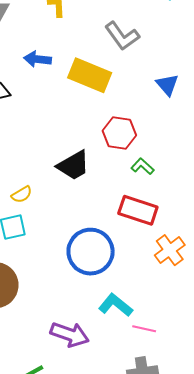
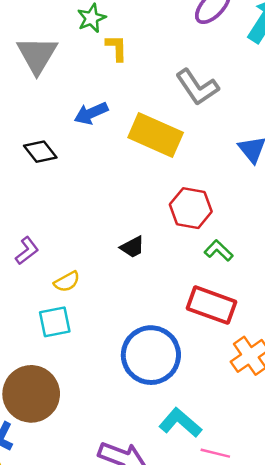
blue arrow: (37, 59) -> (91, 113), turned -32
black trapezoid: (73, 165) -> (132, 247), size x0.6

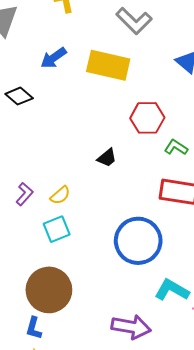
purple L-shape: (27, 251) -> (24, 194), moved

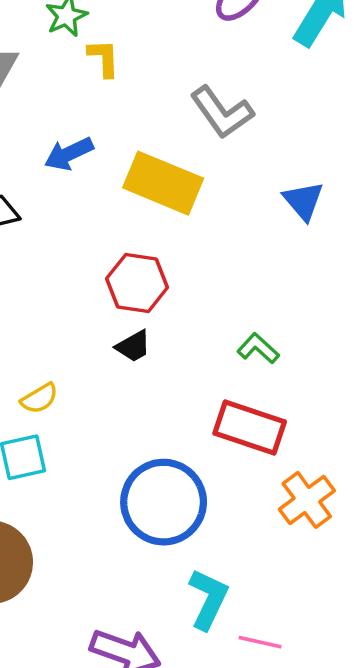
red hexagon: (147, 118) -> (137, 283), moved
cyan L-shape: (172, 290) -> (208, 599), turned 76

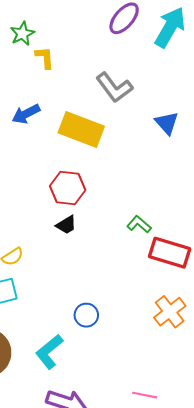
blue triangle: (303, 201) -> (167, 123), moved
red rectangle: (250, 428) -> (170, 253), moved
blue circle: (164, 502) -> (86, 315), size x0.5
cyan L-shape: (208, 599) -> (49, 352), moved, turned -153

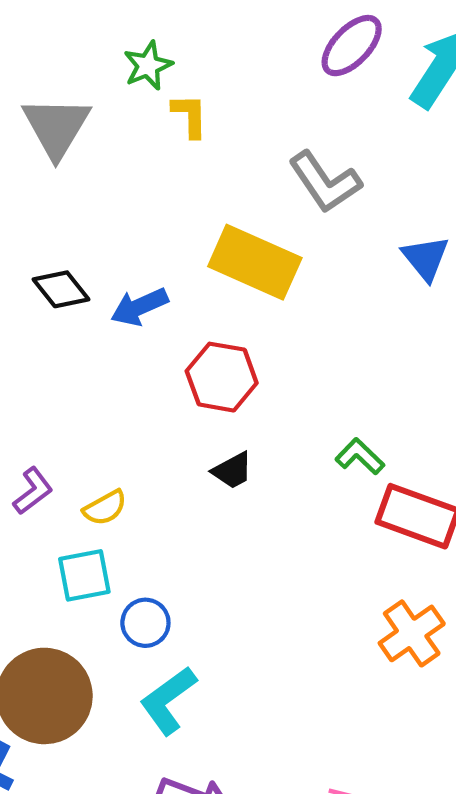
blue arrow: (26, 114) -> (139, 307), moved
black trapezoid: (66, 225) -> (232, 471), moved
blue circle: (86, 315) -> (145, 623), moved

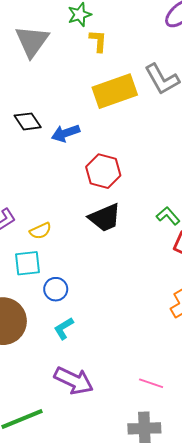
yellow rectangle: (255, 262) -> (115, 91), moved, turned -48
black trapezoid: (232, 471) -> (105, 218), size x1.6
cyan L-shape: (168, 700) -> (64, 328), size x0.7

